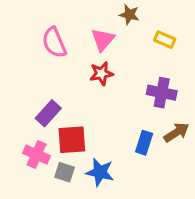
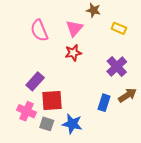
purple cross: (162, 93) -> (117, 67), turned 36

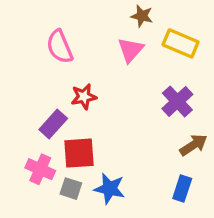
pink triangle: (74, 28) -> (131, 50), moved
yellow rectangle: (119, 28) -> (181, 43), size x1.5
red star: (73, 53) -> (84, 97), moved
blue rectangle: (104, 103) -> (182, 189), moved

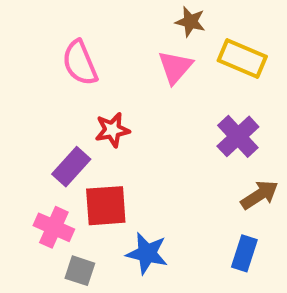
gray square: (71, 189) -> (80, 271), moved

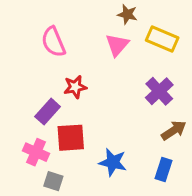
blue star: (147, 253) -> (113, 162), moved

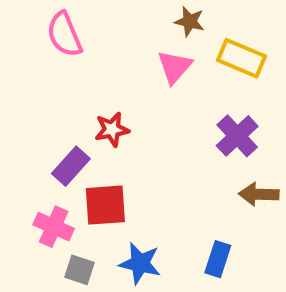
pink semicircle: (53, 42) -> (64, 34), moved
brown arrow: (174, 130) -> (259, 194), turned -145
blue star: (113, 162) -> (140, 263), moved
blue rectangle: (164, 170) -> (218, 259), moved

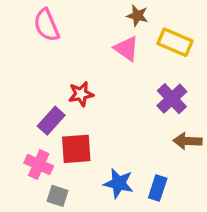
pink triangle: (175, 67) -> (126, 49), turned -36
blue star: (140, 263) -> (119, 183), moved

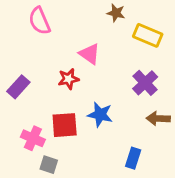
pink triangle: (126, 49) -> (90, 54), moved
purple rectangle: (51, 121) -> (18, 87), moved
blue star: (119, 183) -> (100, 115), moved

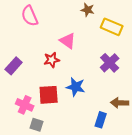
brown arrow: (158, 118) -> (120, 103), moved

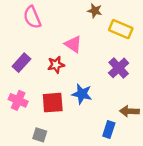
purple rectangle: (14, 66) -> (21, 63), moved
pink cross: (25, 105) -> (18, 100), moved

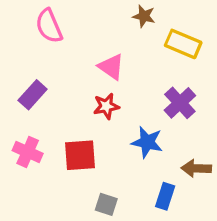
red star: (56, 65) -> (106, 106), moved
blue star: (82, 94) -> (147, 142), moved
gray square: (40, 135) -> (106, 204), moved

